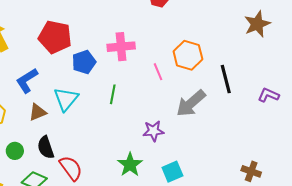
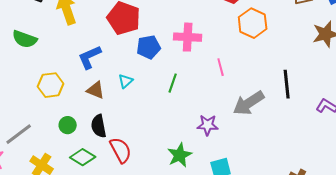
orange hexagon: (188, 55) -> (253, 23), moved
cyan triangle: (66, 99) -> (126, 81), size x0.6
brown triangle: (38, 112) -> (96, 90), turned 36

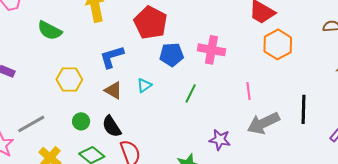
pink line: (221, 67) -> (248, 91), moved
black semicircle: (99, 126) -> (112, 126), turned -30

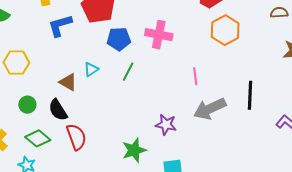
blue L-shape: (112, 57) -> (60, 25), moved
brown triangle: (113, 90) -> (68, 82), moved
green line: (191, 93) -> (128, 72), moved

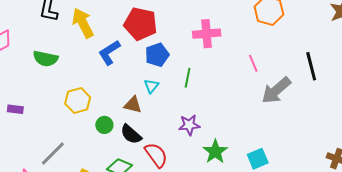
blue pentagon: (119, 39) -> (157, 55), moved
green circle: (27, 105) -> (104, 125), moved
purple star: (166, 125) -> (189, 125), moved

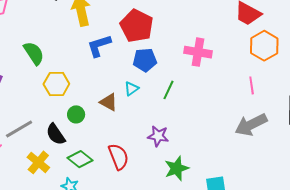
green semicircle: (45, 59) -> (34, 53), moved, turned -150
pink line: (253, 63) -> (252, 85), moved
black semicircle: (131, 134) -> (56, 134), moved

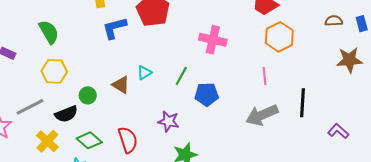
blue pentagon: (145, 60) -> (207, 94), moved
yellow hexagon: (56, 84) -> (54, 71), moved
black semicircle: (56, 134) -> (66, 114), turned -80

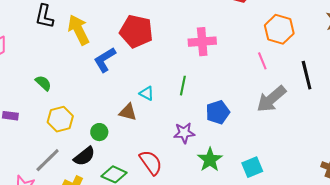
green semicircle: (49, 32) -> (43, 83), size x0.7
orange hexagon: (279, 37) -> (279, 29), moved
cyan triangle: (144, 73) -> (147, 93), turned -42
blue pentagon: (207, 94) -> (218, 112), moved

